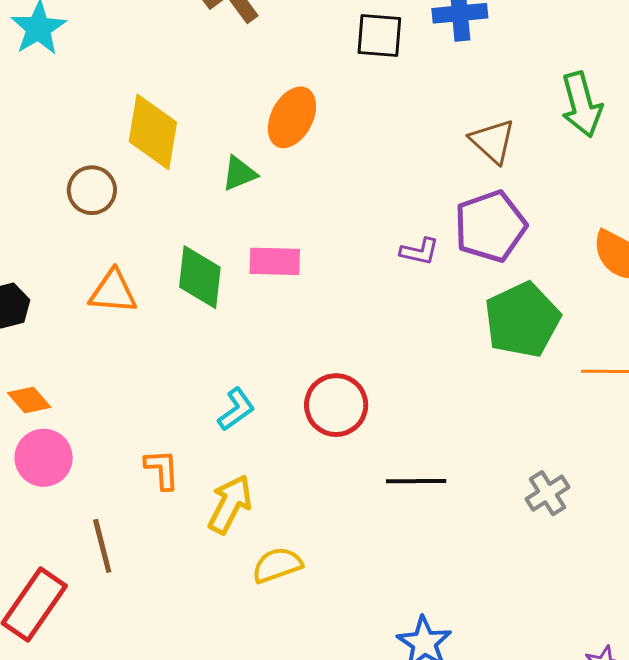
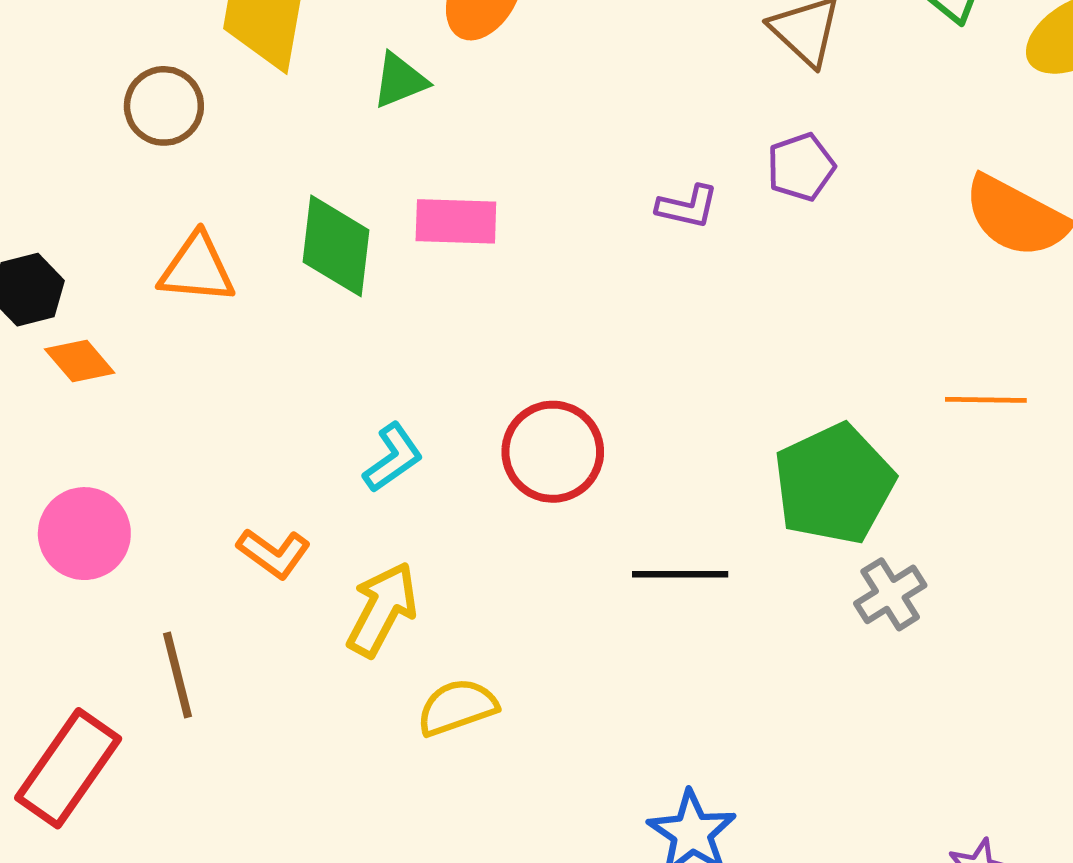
purple pentagon: (490, 226) -> (801, 167), size x0.6
green pentagon: (522, 320) -> (834, 484), moved
orange diamond: (29, 400) -> (80, 361), moved
orange L-shape: (162, 469) -> (274, 553), turned 129

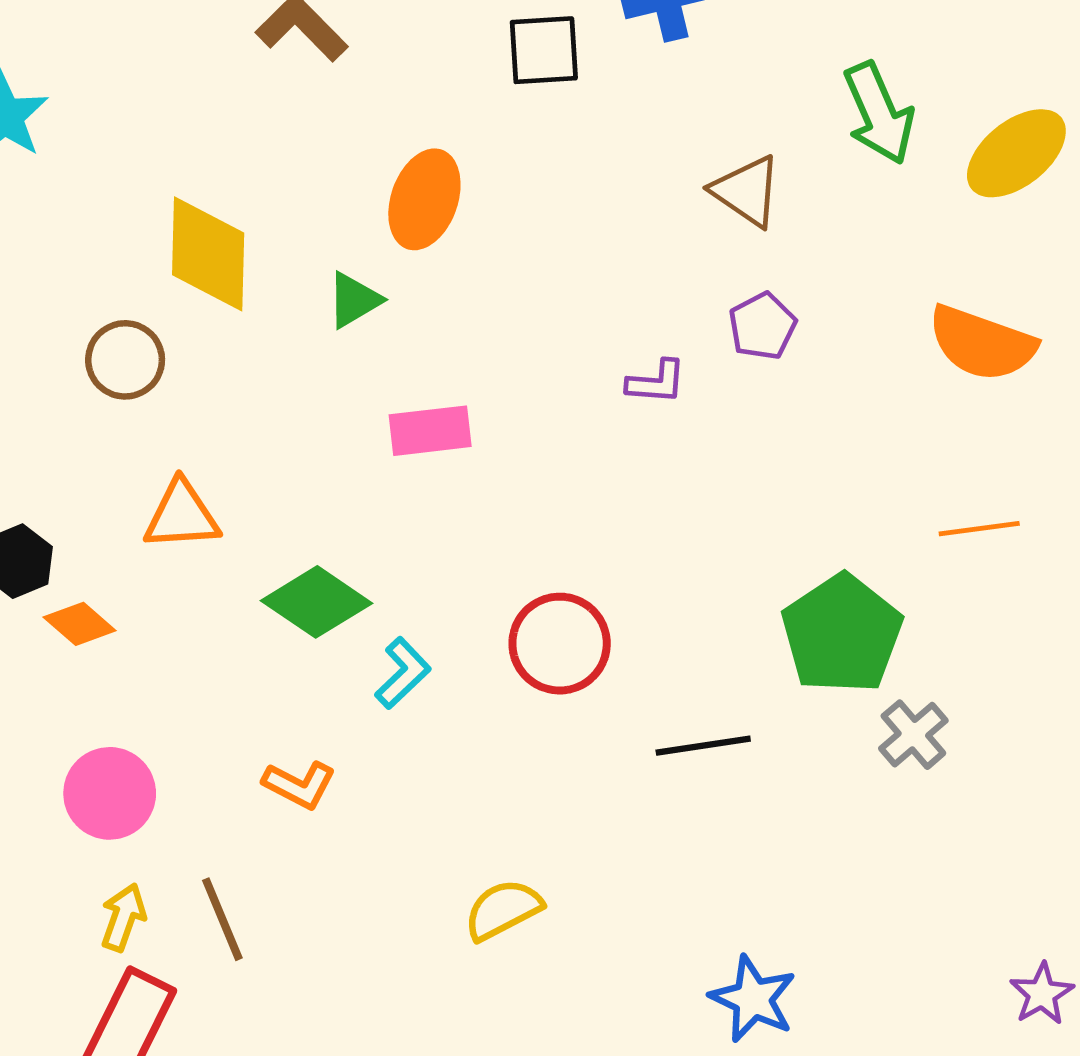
green diamond: (336, 246) -> (317, 602), moved, turned -54
yellow arrow: (382, 609) -> (123, 917), moved, size x0.7

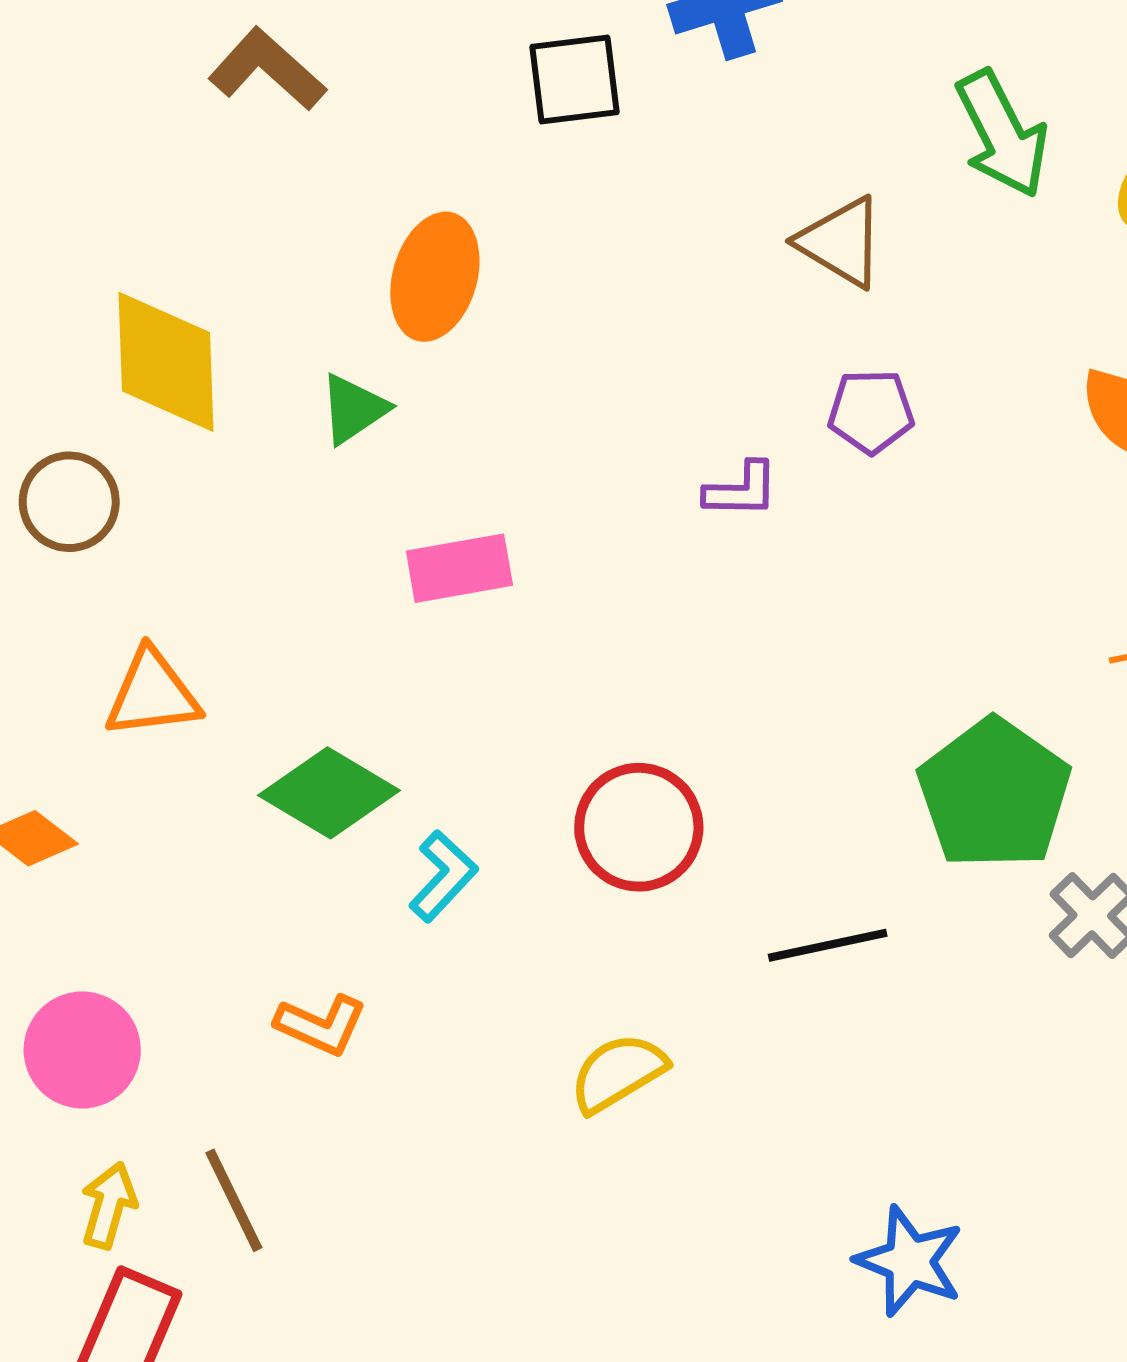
purple pentagon: (762, 326) -> (871, 411), turned 30
yellow semicircle: (503, 910) -> (618, 1073), moved

